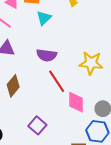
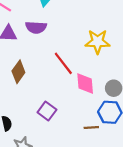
purple semicircle: (47, 55) -> (36, 27), moved

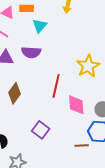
yellow star: (98, 42) -> (88, 66), turned -30
red line: (63, 63) -> (56, 86), turned 50

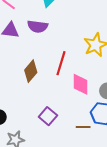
brown diamond: (14, 93) -> (31, 71), moved
purple square: (41, 130) -> (48, 116), moved

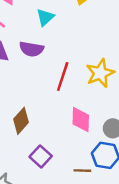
red line: (61, 63) -> (63, 76), moved
brown diamond: (31, 71) -> (21, 121), moved

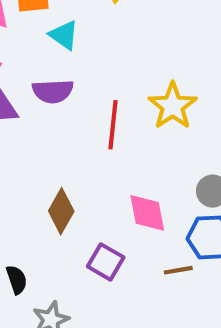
cyan triangle: (45, 17) -> (64, 35), turned -30
pink diamond: (81, 120) -> (147, 213), moved

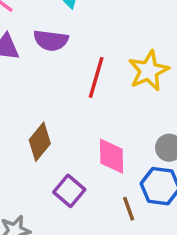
brown line: (178, 270) -> (129, 209), turned 70

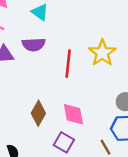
pink diamond: (111, 156) -> (73, 114), moved

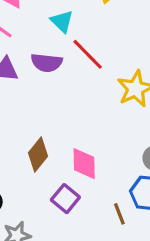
red line: (68, 64) -> (88, 54), moved, turned -60

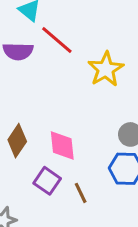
brown line: (119, 214) -> (81, 193), moved

